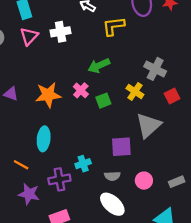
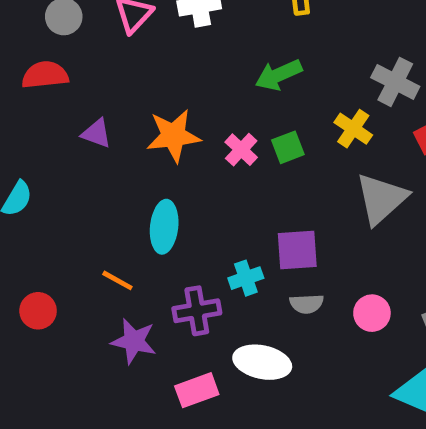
pink cross: (81, 90) -> (241, 150), moved
purple square: (121, 147) -> (297, 250), moved
white ellipse: (112, 204) -> (262, 362), moved, turned -30

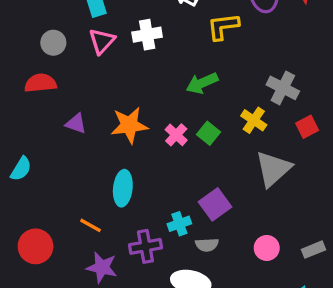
green square: (288, 147) -> (209, 133), turned -30
purple square: (297, 250) -> (215, 204), turned -32
gray semicircle: (307, 304) -> (207, 245), moved
red circle: (38, 311) -> (36, 246), size x1.4

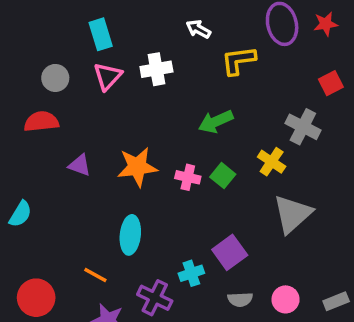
red square: (307, 127) -> (331, 83), moved
pink cross: (176, 135) -> (188, 177), turned -30
gray semicircle: (207, 245) -> (240, 299), moved
purple cross: (145, 246) -> (155, 298), turned 36

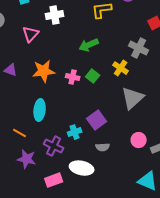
pink triangle: (108, 76) -> (31, 34), moved
pink circle: (286, 299) -> (139, 140), moved

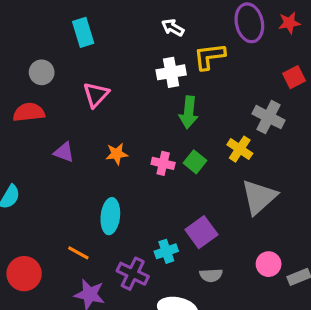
white cross: (55, 15) -> (171, 72), moved
green arrow: (89, 45) -> (189, 112), turned -60
orange star: (44, 71) -> (117, 154), size x0.6

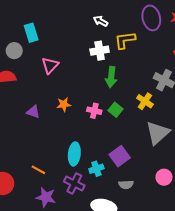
cyan rectangle: (83, 32) -> (31, 33), moved
purple triangle: (64, 152) -> (33, 112), moved
cyan ellipse: (110, 216) -> (74, 154), moved

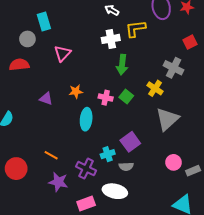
cyan ellipse: (74, 154) -> (86, 119), moved
gray semicircle: (126, 185) -> (126, 167), moved

